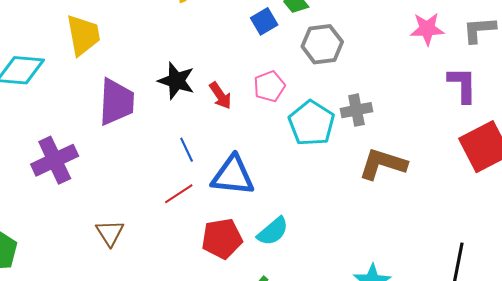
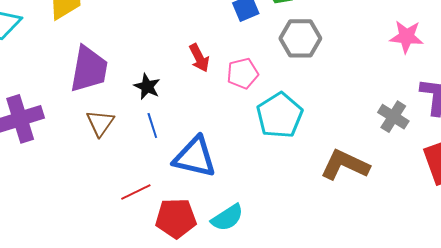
black star: (176, 81) -> (147, 87), moved, size x0.7
red arrow: (220, 96) -> (199, 58), moved
gray cross: (356, 110) -> (393, 117), moved, turned 36
red line: (179, 194) -> (136, 192), moved
brown triangle: (110, 233) -> (100, 123), moved

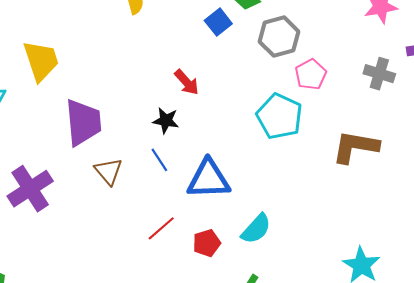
pink pentagon: (243, 73) -> (311, 74), moved
black star: (147, 87) -> (166, 121), moved
gray cross: (393, 117) -> (379, 74), moved
red pentagon: (176, 218) -> (207, 243), size x0.7

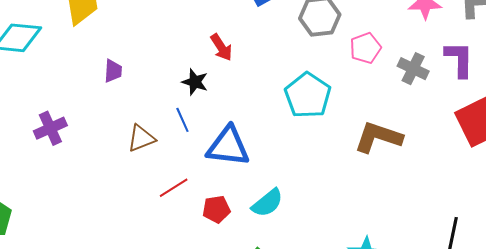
pink pentagon: (311, 74) -> (365, 48), moved
purple trapezoid: (83, 122) -> (113, 71), size x0.5
brown triangle: (108, 171) -> (141, 138), moved, turned 40
purple cross: (30, 189) -> (50, 128), size x0.7

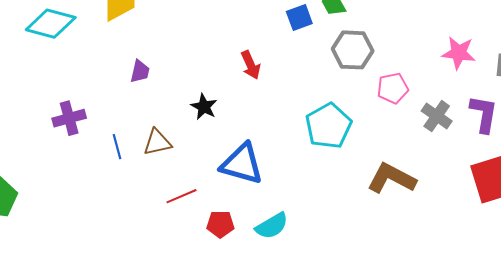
black star: (195, 82) -> (204, 107), moved
blue line: (182, 120) -> (117, 147), moved

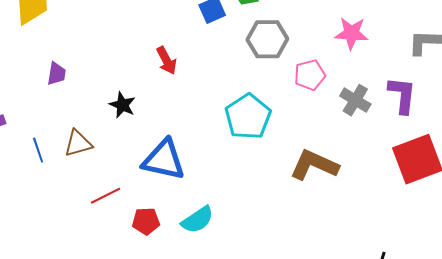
pink star: (459, 53) -> (352, 33), moved

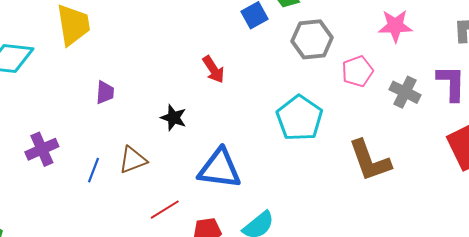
blue line: (38, 150) -> (94, 170), turned 45
brown L-shape: (314, 165) -> (370, 160), turned -129

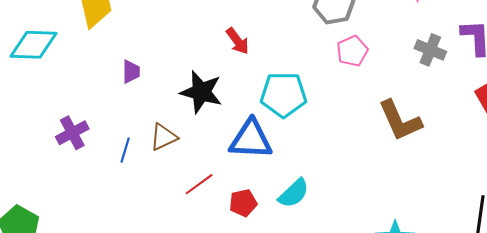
pink pentagon: (357, 71) -> (352, 51), moved
black star: (174, 118) -> (201, 92), size x1.6
cyan pentagon: (300, 118) -> (283, 95), moved, turned -30

